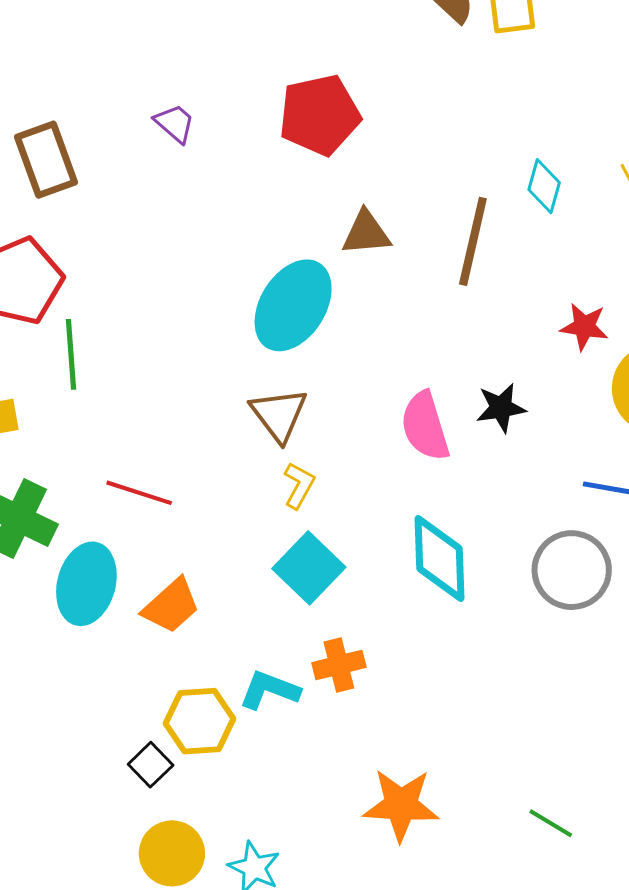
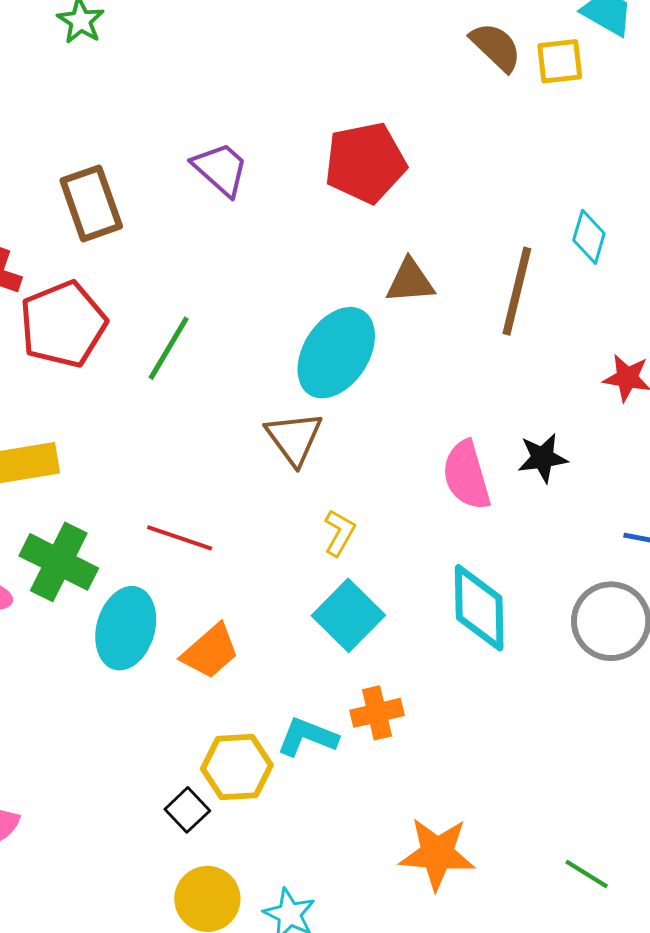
purple trapezoid: (175, 123) -> (220, 169), size x1.4
green line: (71, 354) -> (169, 348), moved, turned 34
brown triangle: (279, 415) -> (294, 438), moved

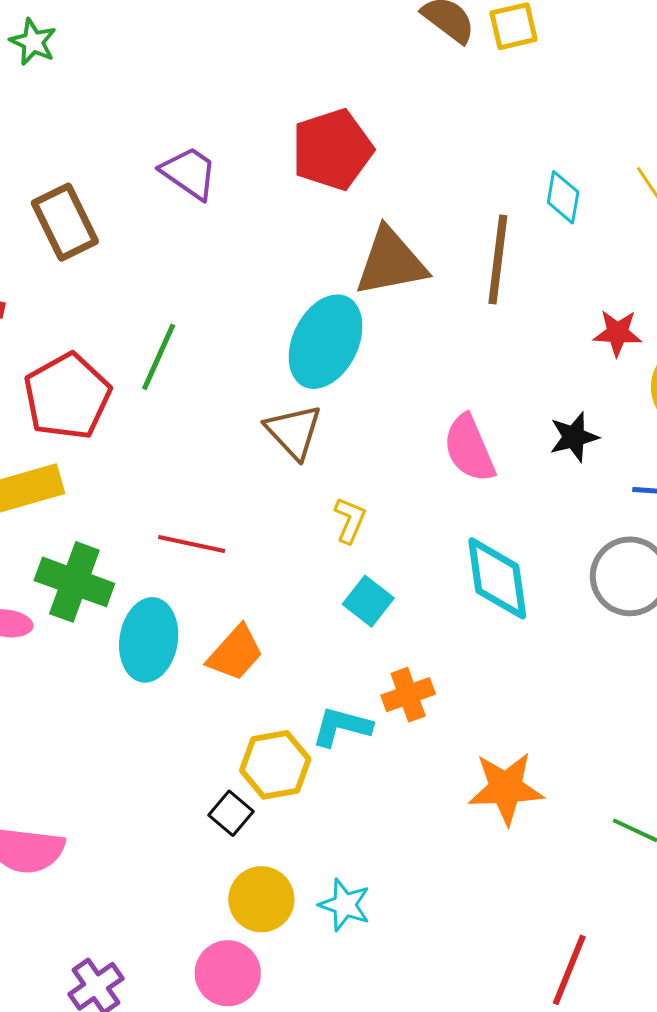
brown triangle: (410, 281) -> (391, 262), size x1.5
red pentagon: (63, 324) -> (67, 396), moved
black star: (543, 458) -> (574, 437), moved
cyan square: (348, 615) -> (368, 601), size x0.7
orange star: (437, 854) -> (506, 788), moved

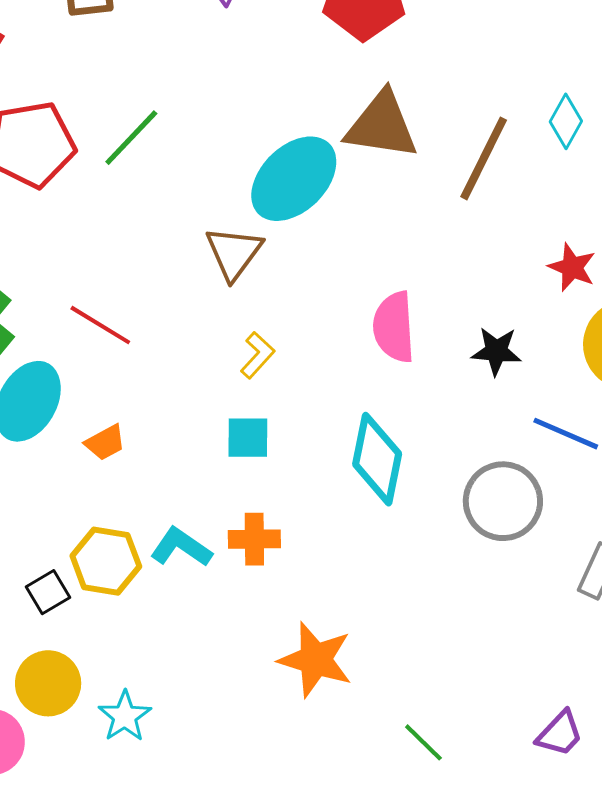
cyan square: (368, 601) -> (248, 438), turned 33
orange trapezoid: (235, 653) -> (105, 442), size x0.7

